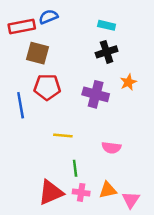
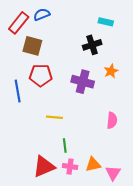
cyan rectangle: (107, 25) -> (106, 22), moved
red rectangle: (22, 26) -> (19, 23), turned -40
pink semicircle: (111, 148) -> (112, 120), moved, turned -91

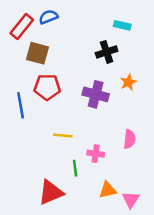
pink cross: (70, 167) -> (96, 154), moved

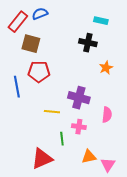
black cross: (107, 52) -> (88, 43), turned 30
purple cross: (96, 94) -> (79, 98), moved

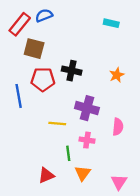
black cross: (88, 43) -> (72, 71), moved
orange triangle: (89, 157) -> (83, 173), moved, turned -42
red triangle: (42, 159) -> (46, 175), size x0.7

